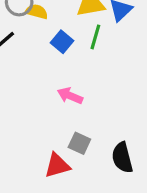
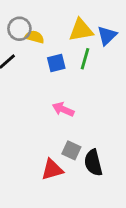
blue square: (62, 42) -> (56, 63), turned 36
black semicircle: (122, 158) -> (93, 163), moved

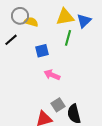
blue square: (56, 63) -> (42, 51), moved
gray square: (71, 150) -> (58, 105), turned 32

